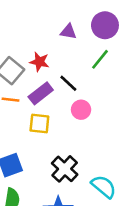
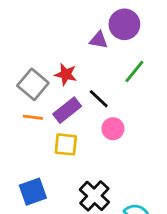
purple circle: (105, 25) -> (124, 24), moved

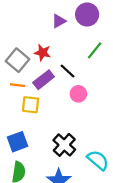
purple triangle: (99, 40) -> (59, 21), moved, turned -40
yellow square: (66, 144) -> (31, 105), moved

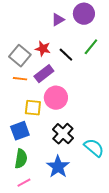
black line: (68, 71) -> (66, 55), moved
pink circle: (78, 94) -> (56, 98), moved, size x1.5
yellow square: (31, 105) -> (33, 108), moved

